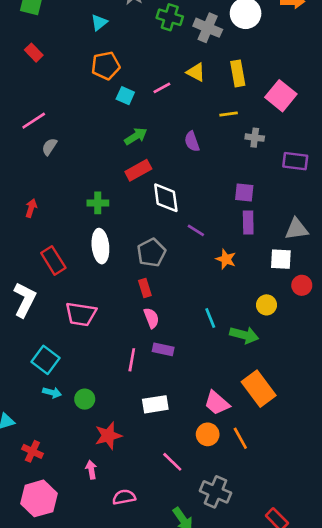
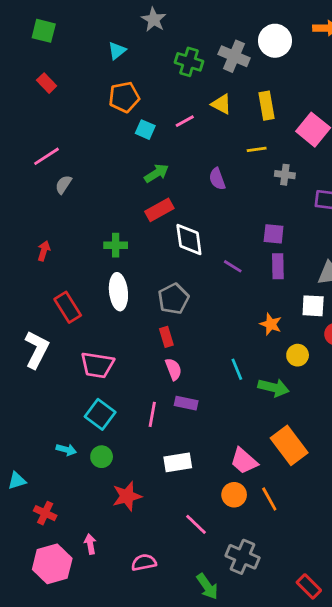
green cross: (170, 17) -> (189, 62), moved
purple line: (196, 230) -> (233, 266), moved
orange star: (226, 259) -> (271, 324), moved
cyan square: (45, 360) -> (100, 414), moved
pink arrow: (91, 470) -> (90, 544), moved

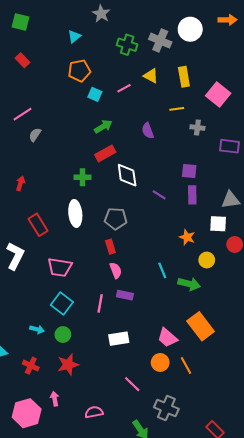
green cross: (116, 245) -> (83, 177), moved
gray pentagon: (173, 299) -> (116, 219), turned 30
red star: (127, 496) -> (68, 365), moved
red cross: (45, 513) -> (31, 366), moved

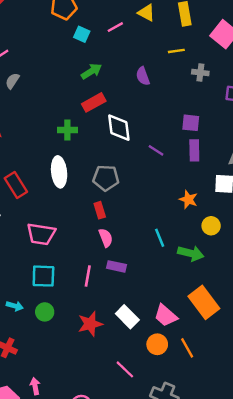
cyan square: (62, 303) -> (43, 276), turned -35
white rectangle: (119, 339) -> (127, 317), moved, turned 54
red star: (68, 365) -> (90, 324), moved

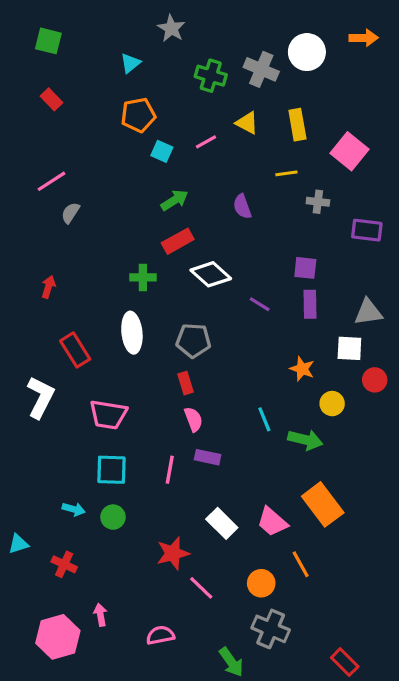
white diamond: (119, 128) -> (211, 274), turned -40
red star: (90, 324) -> (173, 553), moved
orange circle: (157, 344) -> (261, 583), moved
pink line: (125, 369) -> (201, 588), moved

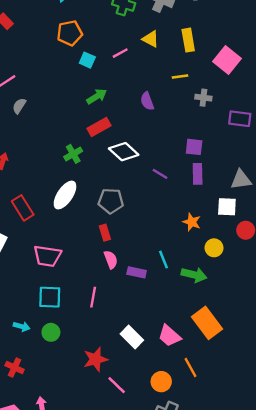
green cross: (143, 277) -> (73, 154), turned -30
white ellipse: (132, 333) -> (65, 195), turned 40
purple rectangle: (208, 457) -> (137, 272), moved

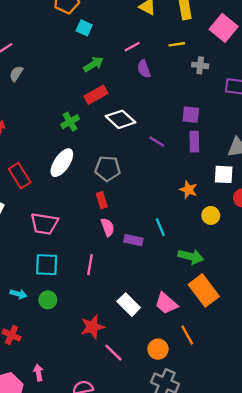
pink line: (120, 53) -> (132, 47), moved
green arrow: (194, 275) -> (191, 256), moved

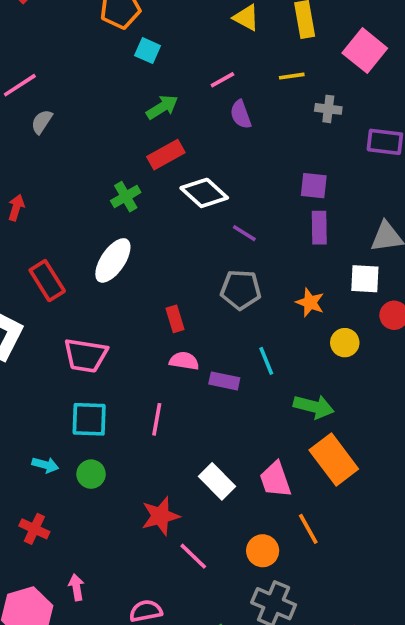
purple line: (157, 142) -> (244, 233), moved
gray pentagon: (108, 169) -> (241, 290), moved
pink semicircle: (108, 227) -> (184, 361), turned -60
pink trapezoid: (166, 303) -> (275, 480), turned 30

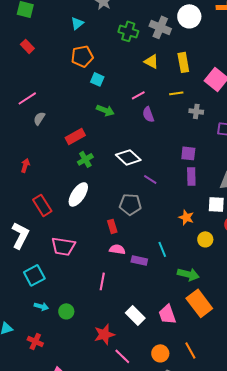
green arrow: (162, 107) -> (105, 110), turned 54
red rectangle: (166, 155) -> (75, 136), moved
gray pentagon: (241, 290) -> (130, 204), moved
cyan square: (89, 419) -> (34, 275), moved, turned -30
orange line: (308, 529) -> (190, 350), moved

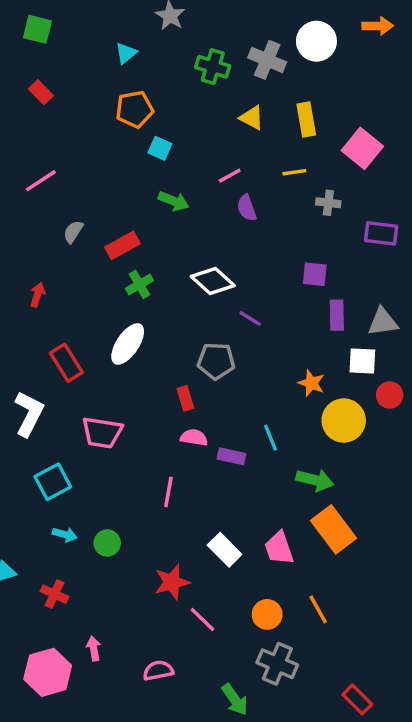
gray semicircle: (39, 118) -> (73, 232), moved
purple rectangle: (191, 176) -> (337, 315), moved
yellow circle: (205, 239) -> (344, 421), size x1.6

